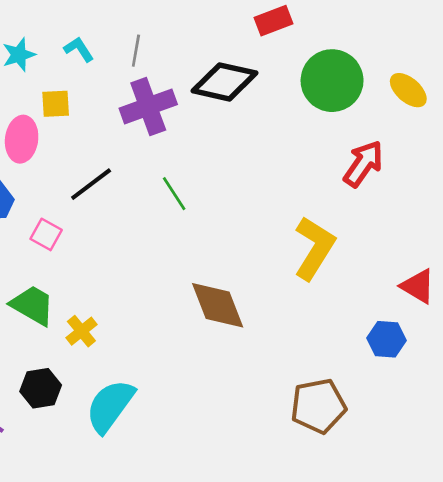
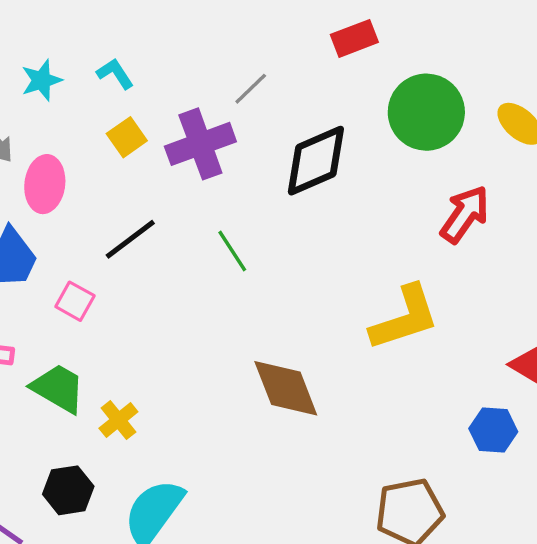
gray line: (136, 51) -> (251, 89), moved, turned 36
black diamond: (224, 82) -> (316, 161), moved, turned -36
yellow square: (56, 104) -> (127, 137), moved, turned -32
yellow L-shape: (314, 248) -> (405, 318), turned 40

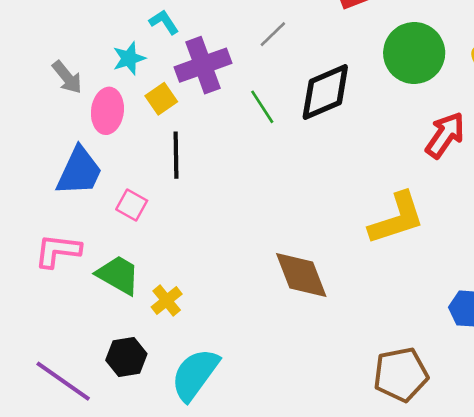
cyan star: (41, 80) -> (129, 58), moved
yellow square: (127, 137) -> (161, 99), moved
purple cross: (200, 144) -> (203, 65), moved
black line: (130, 239) -> (176, 155), turned -54
green line: (232, 251) -> (262, 107), moved

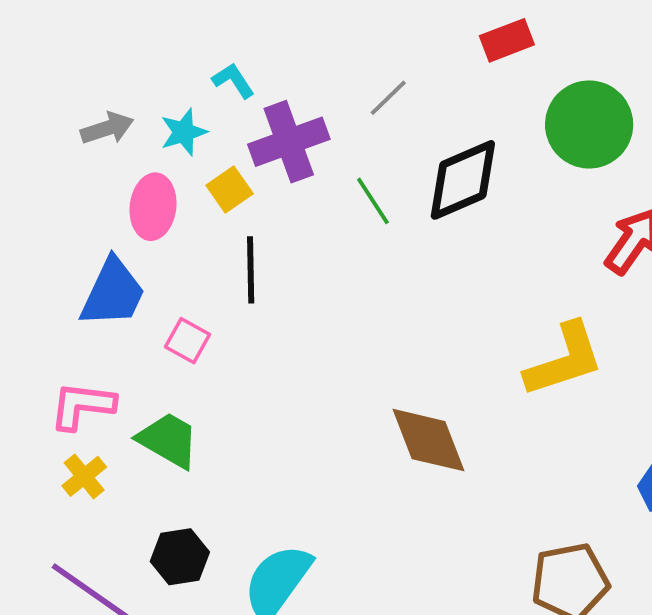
gray arrow: (67, 77) -> (107, 128), moved, turned -69
yellow cross: (167, 301) -> (84, 476), moved

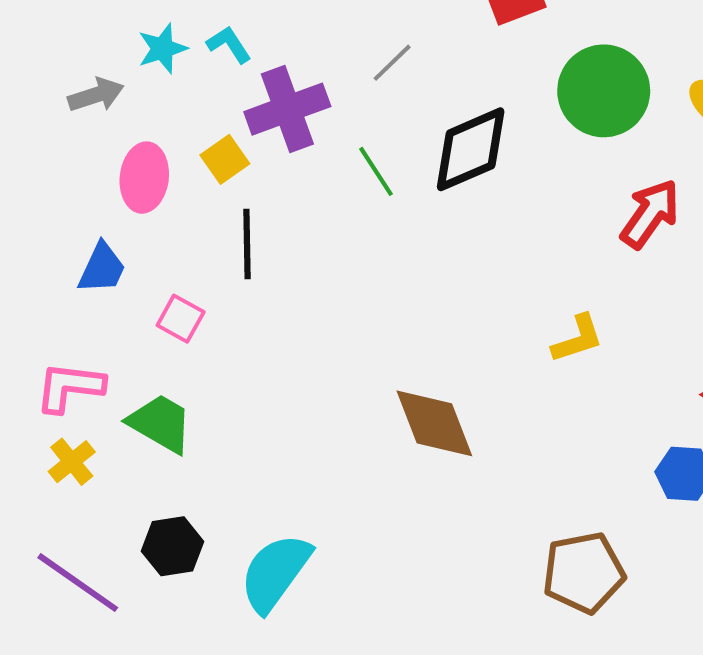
cyan star: (184, 132) -> (162, 49), moved
blue trapezoid: (113, 293) -> (102, 268), size x0.7
yellow L-shape: (564, 360) -> (578, 339), size x0.6

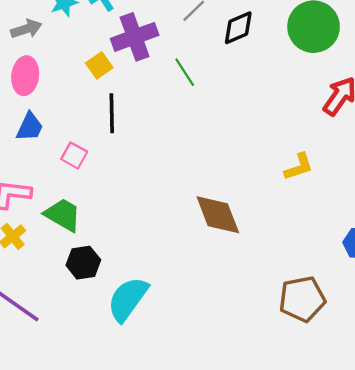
black diamond: (471, 149) -> (238, 28), moved, size x0.7
pink ellipse: (144, 178) -> (25, 76), moved
black hexagon: (172, 546) -> (83, 263), moved

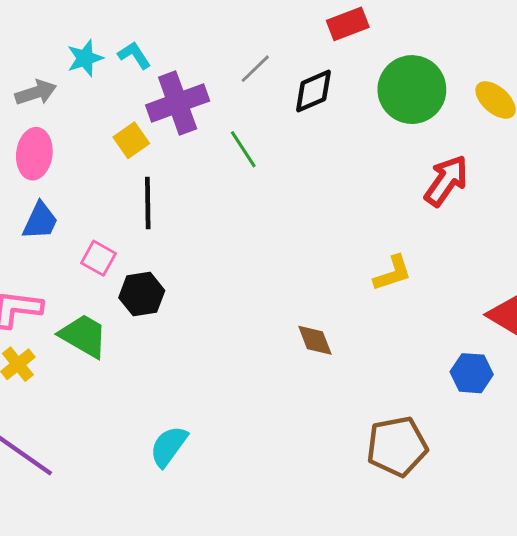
brown diamond: (218, 215) -> (315, 340), moved, size x0.6
black hexagon: (83, 263) -> (142, 294), moved
cyan semicircle: (128, 299) -> (169, 446), size x0.7

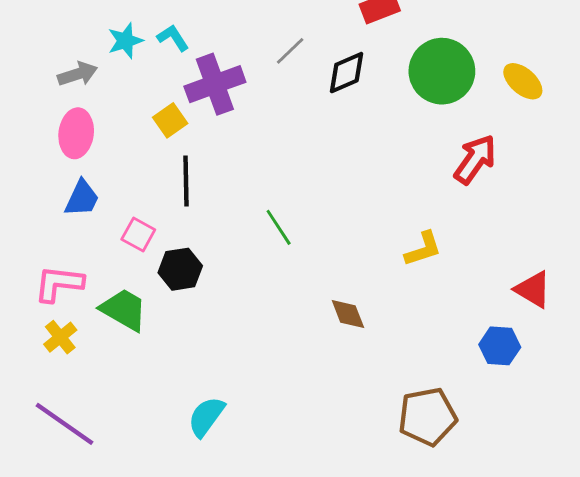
green line: (243, 149) -> (279, 227), moved

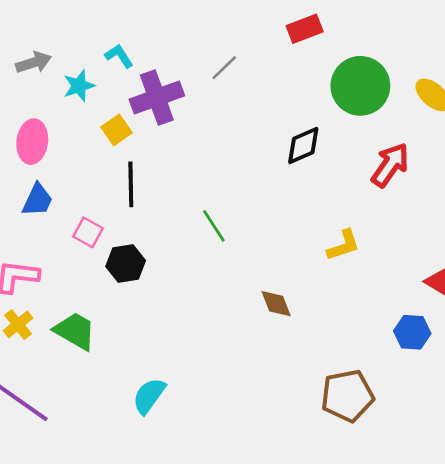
cyan star: (125, 41) -> (79, 86), moved
black diamond: (346, 73) -> (303, 145), moved
gray arrow: (78, 74) -> (34, 62), moved
green trapezoid: (124, 310) -> (75, 331), moved

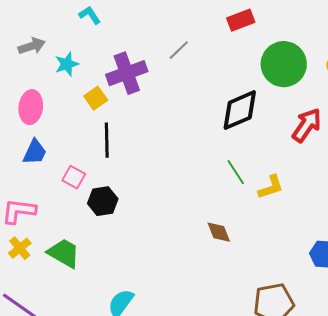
cyan L-shape: (119, 56) -> (90, 15), moved
black diamond: (303, 145) -> (240, 110), size x1.4
green line: (214, 226) -> (236, 172), moved

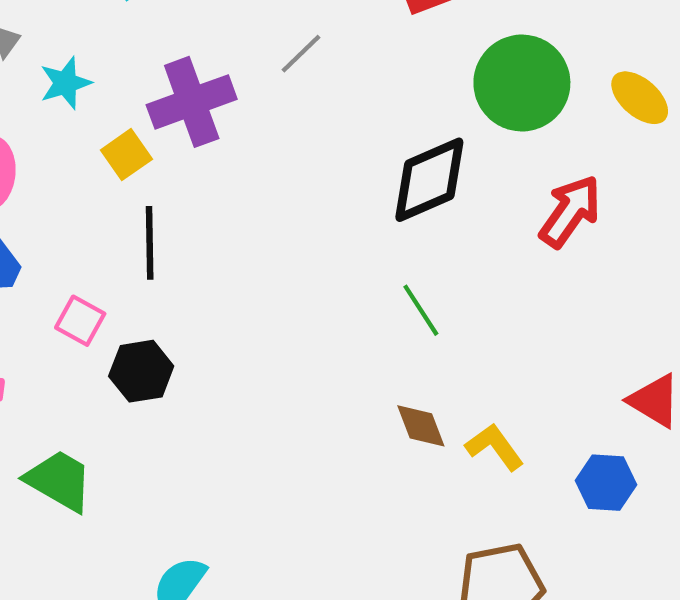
yellow L-shape: (271, 187) -> (495, 447), moved, turned -108
brown diamond: (219, 232) -> (421, 426), moved

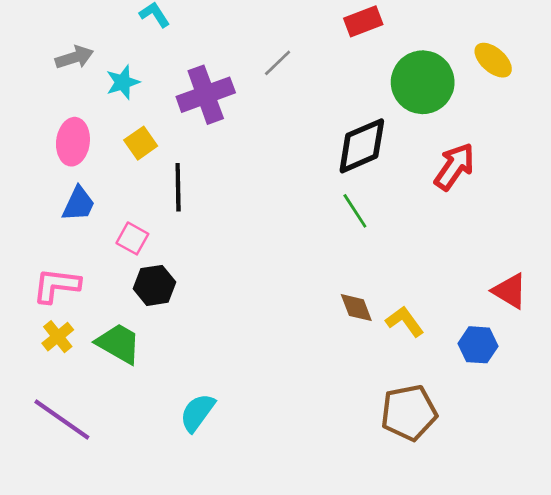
yellow ellipse: (640, 98) -> (493, 60), moved
yellow square: (126, 155) -> (141, 143), moved
green line: (421, 310) -> (355, 211), moved
black hexagon: (141, 371) -> (155, 285), moved

